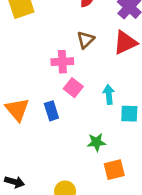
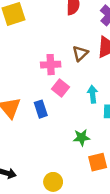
brown triangle: (86, 40) -> (80, 53), moved

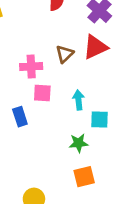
pink square: (61, 88) -> (42, 93), turned -35
green star: (82, 137) -> (79, 143), moved

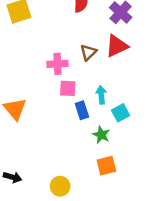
blue rectangle: (20, 117) -> (82, 110), moved
cyan square: (99, 119) -> (121, 113), turned -30
green star: (79, 143) -> (101, 135), turned 30

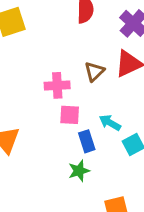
cyan arrow: (101, 95) -> (110, 123), turned -54
green star: (101, 135) -> (79, 171), moved, turned 30

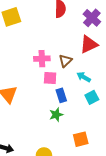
brown triangle: (94, 71) -> (65, 61), moved
cyan arrow: (110, 123) -> (84, 77), moved

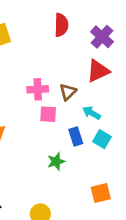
blue rectangle: (61, 95) -> (76, 137), moved
cyan square: (92, 97) -> (102, 139), turned -32
orange square: (81, 139) -> (101, 193), moved

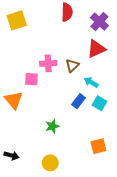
pink square: (48, 114) -> (31, 79), moved
blue rectangle: (76, 137) -> (79, 101), turned 56
green star: (56, 161) -> (52, 126), moved

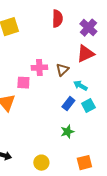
cyan square: (99, 103) -> (88, 106), turned 32
green star: (52, 126) -> (67, 132), moved
orange square: (98, 146) -> (84, 163), moved

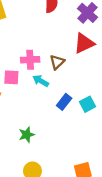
cyan arrow: (80, 86) -> (41, 81), moved
green star: (67, 132) -> (27, 135), moved

